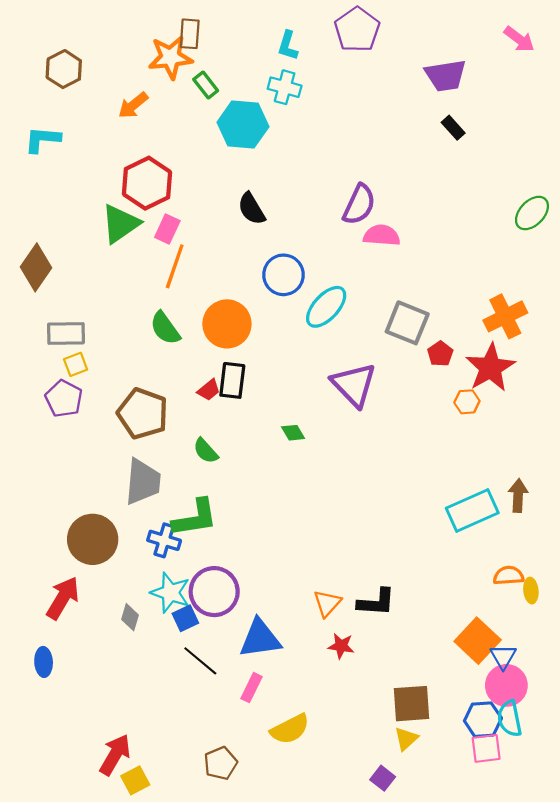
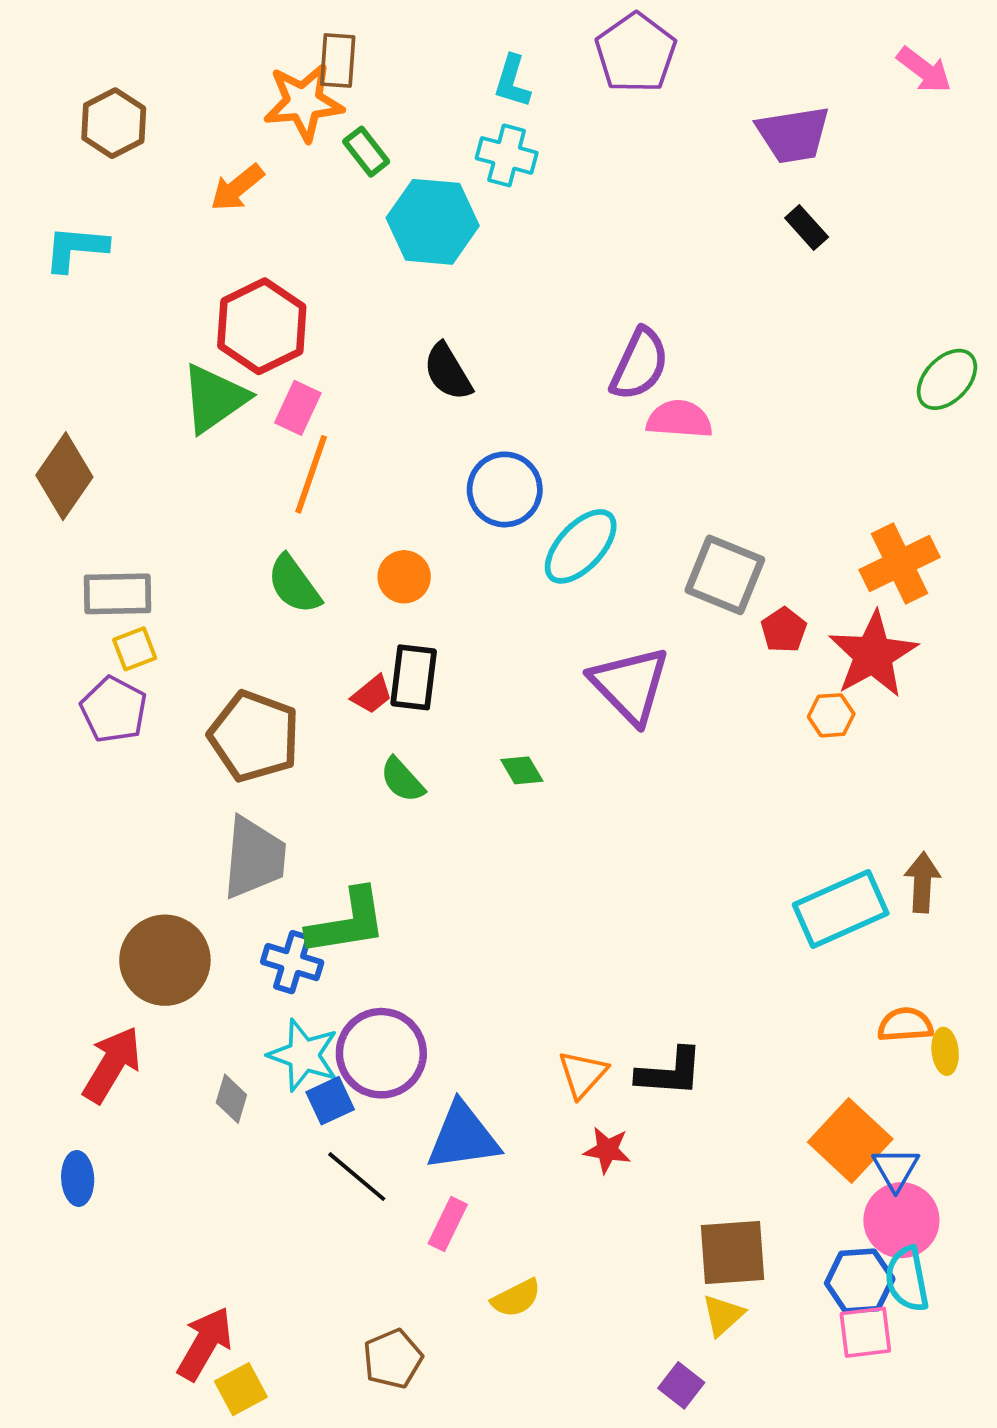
orange circle: (227, 324) -> (404, 577), size x0.6
green semicircle: (206, 451) -> (402, 780), moved
yellow semicircle: (290, 729) -> (516, 1298), size x0.7

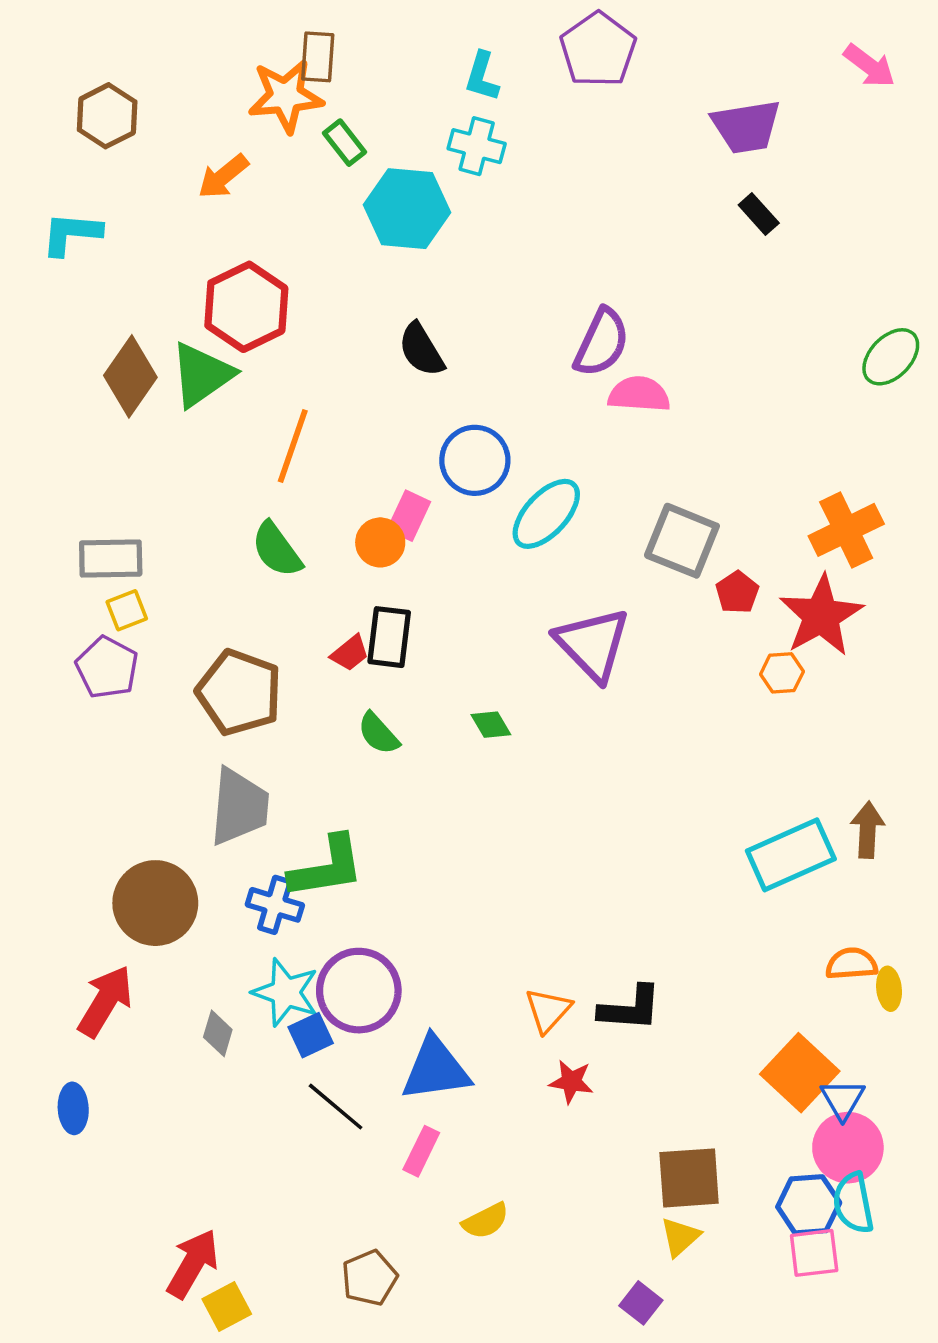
pink rectangle: (298, 408) -> (409, 516), moved
brown diamond: (64, 476) -> (130, 376), moved

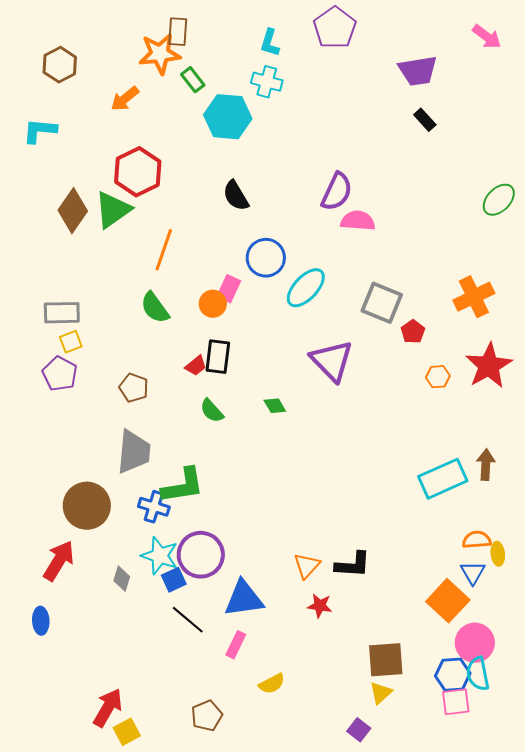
red star: (821, 616) -> (489, 366), moved
brown pentagon: (239, 692) -> (134, 388), size x0.6
blue triangle: (843, 1099) -> (473, 573), moved

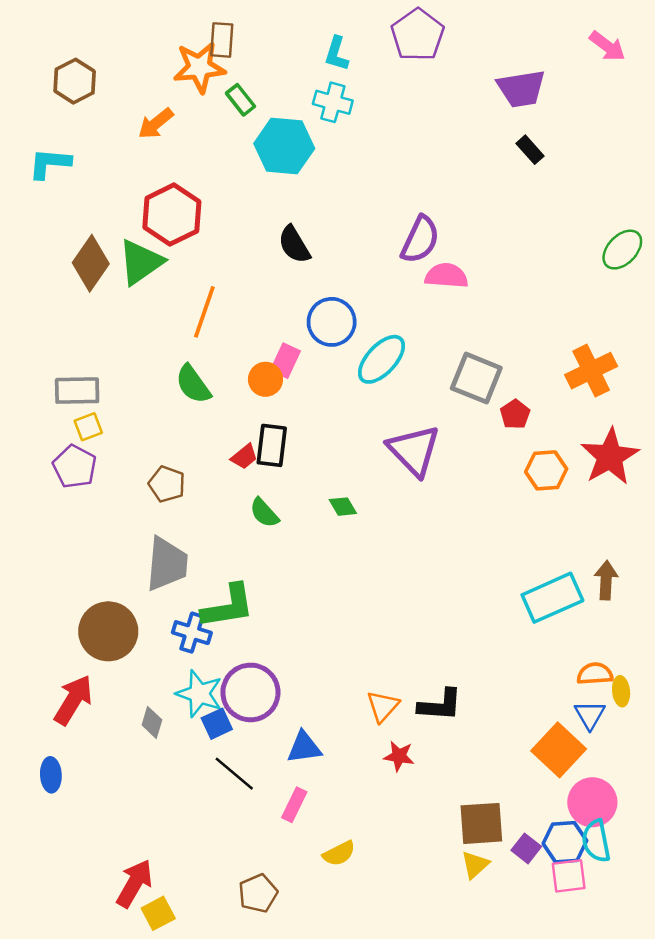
orange hexagon: (438, 377) -> (546, 470), size x1.4
blue triangle: (244, 599) -> (304, 747), size x0.7
purple square: (359, 730) -> (526, 848), moved

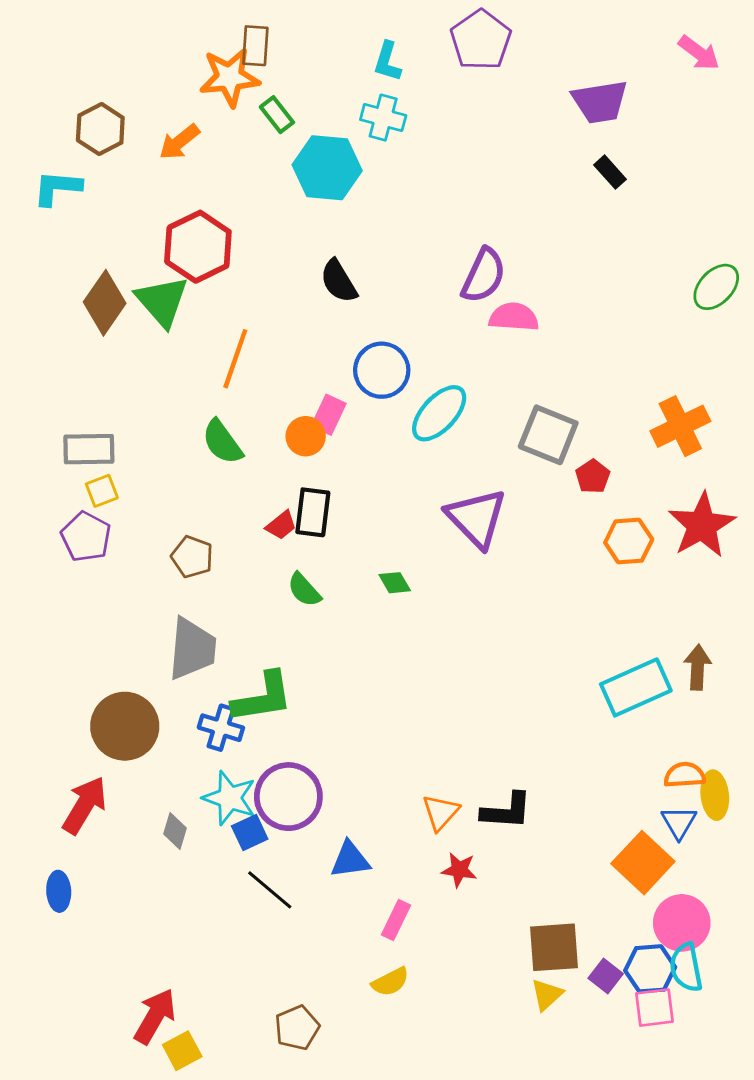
brown hexagon: (75, 81) -> (100, 129), moved
green triangle: (141, 262) -> (162, 301), turned -36
yellow ellipse: (621, 691) -> (715, 795), size x1.4
pink rectangle: (294, 805) -> (396, 920), moved

